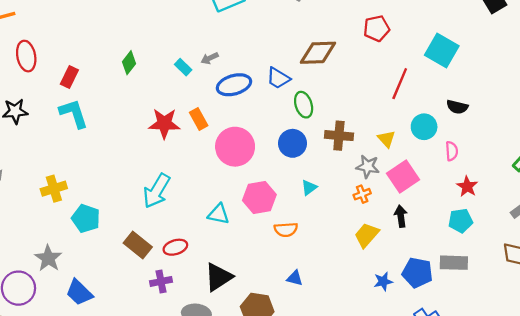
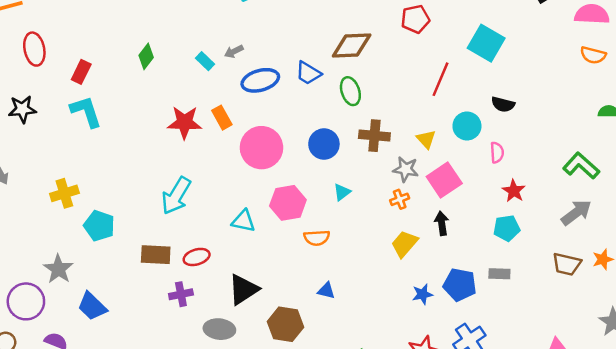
green ellipse: (304, 105) -> (350, 91), moved
brown rectangle: (138, 245) -> (156, 255), turned -36
gray rectangle: (454, 263) -> (499, 274), size x0.7

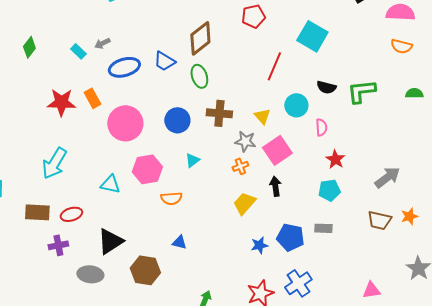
brown diamond: (352, 45) -> (200, 38), turned -36
green L-shape: (581, 166) -> (361, 91), moved, turned -48

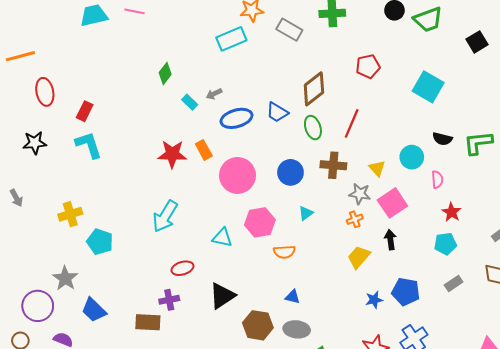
green diamond: (29, 47) -> (165, 74), moved
red line: (274, 66) -> (352, 123), moved
brown rectangle: (37, 212) -> (148, 322), moved
gray rectangle: (323, 228) -> (454, 283), moved, turned -36
gray ellipse: (90, 274) -> (297, 329), moved

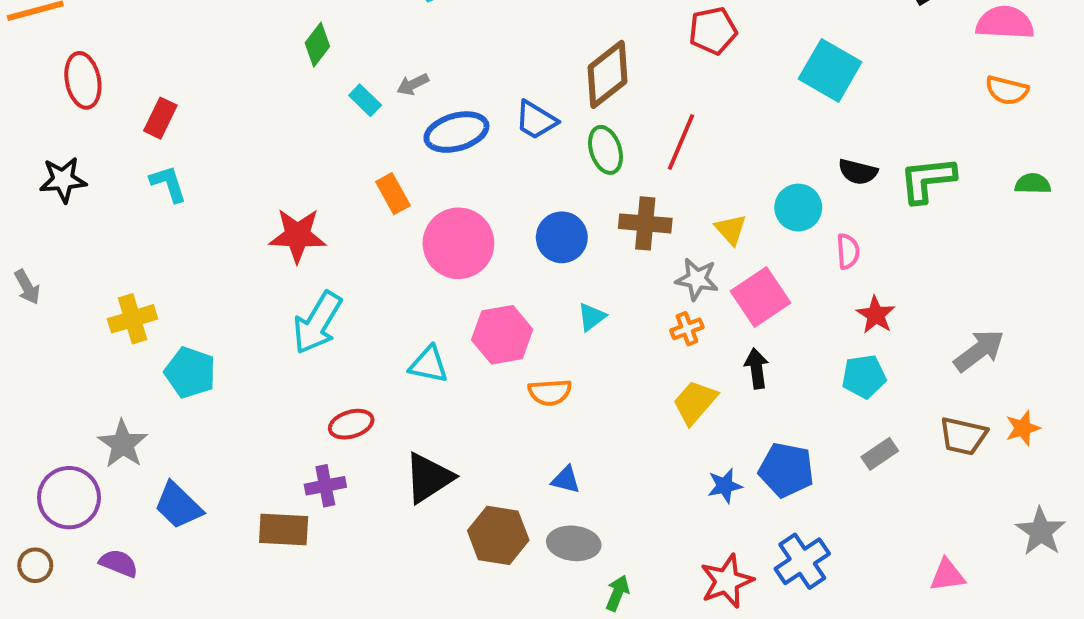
cyan L-shape: (89, 145) -> (168, 184), size x0.7
red star: (172, 154) -> (298, 235), moved

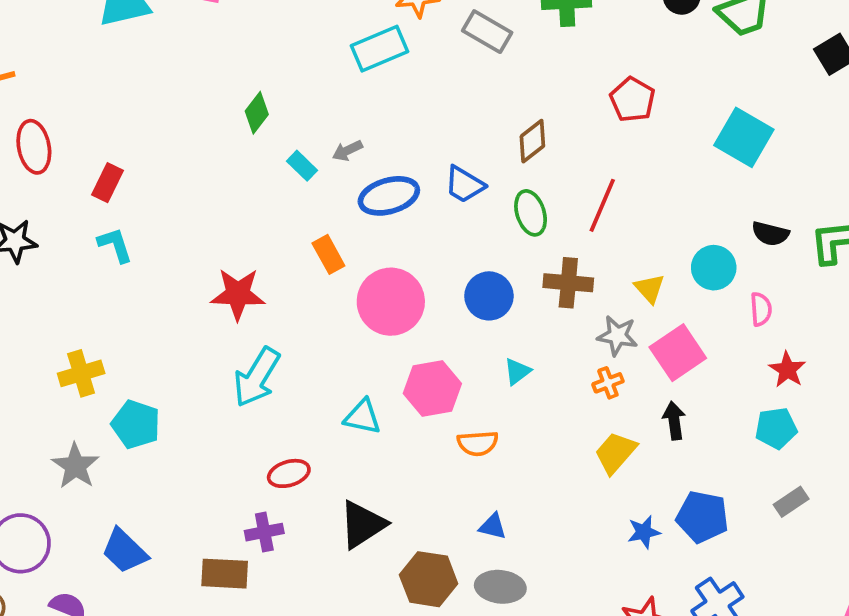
red pentagon: (713, 31) -> (633, 100), turned -30
brown diamond: (607, 74) -> (532, 141), size x0.7
gray star: (123, 444) -> (75, 466), moved

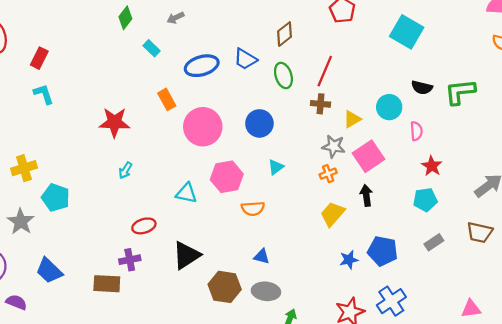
gray arrow: (347, 151) -> (176, 18), moved
brown cross: (568, 283) -> (320, 104), moved, size x0.7
yellow triangle: (650, 288) -> (352, 119), turned 42
cyan arrow: (257, 377) -> (125, 170), size x0.5

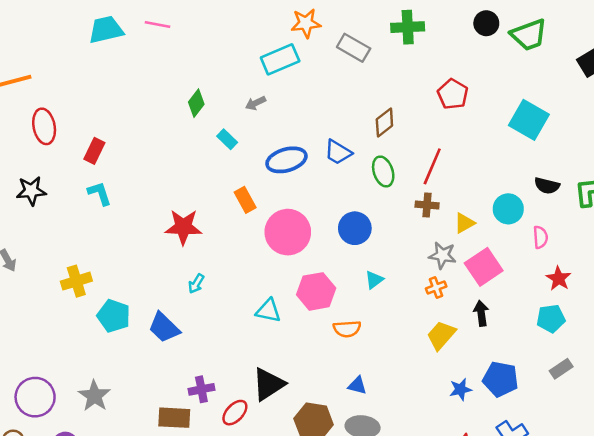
gray star: (21, 222) -> (94, 396), moved
red ellipse: (144, 226) -> (235, 413), moved, turned -30
blue trapezoid: (49, 271) -> (164, 327), moved

